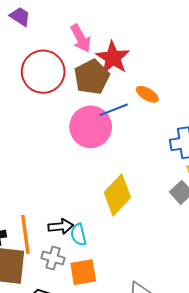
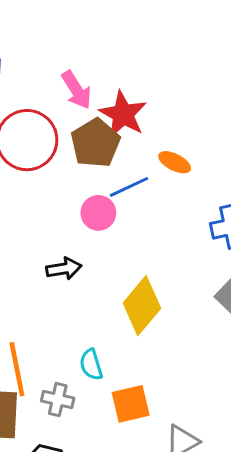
pink circle: (91, 127) -> (98, 213), size x0.6
black arrow: (61, 226) -> (64, 269), moved
orange square: (83, 272) -> (131, 404), moved

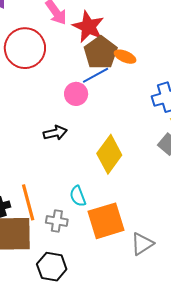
brown pentagon: (95, 143) -> (101, 53), moved
orange square: (131, 404) -> (106, 221), size x1.4

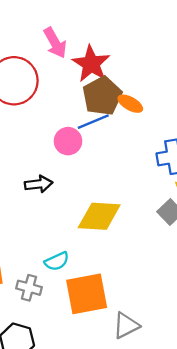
yellow diamond: (109, 154) -> (99, 216), turned 51
cyan semicircle: (78, 196) -> (57, 261), turned -100

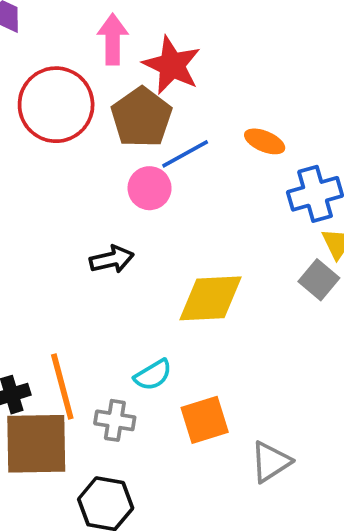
pink arrow: (55, 43) -> (113, 39), turned -144
brown pentagon: (102, 96) -> (141, 117), moved
orange ellipse: (130, 104) -> (265, 141), moved
orange square: (87, 294) -> (205, 420), size x0.7

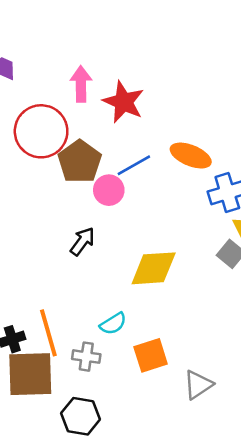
brown pentagon: (141, 117) -> (80, 162), moved
orange ellipse: (265, 141) -> (191, 156), size x1.4
black arrow: (112, 259) -> (82, 241), turned -40

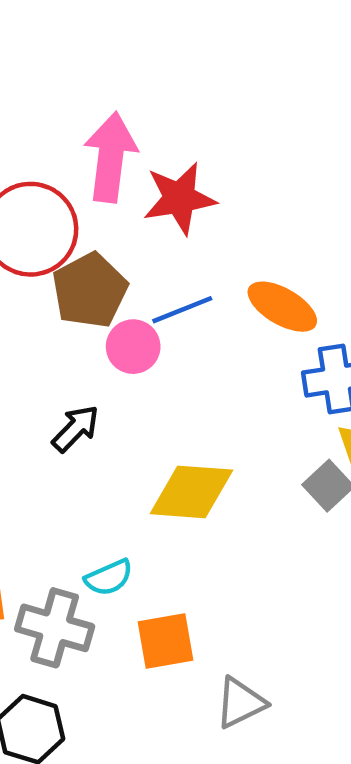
pink arrow: (81, 84) -> (111, 157), size x1.4
red star: (123, 102) -> (179, 198), turned 30
gray cross: (86, 357) -> (55, 628), size x1.5

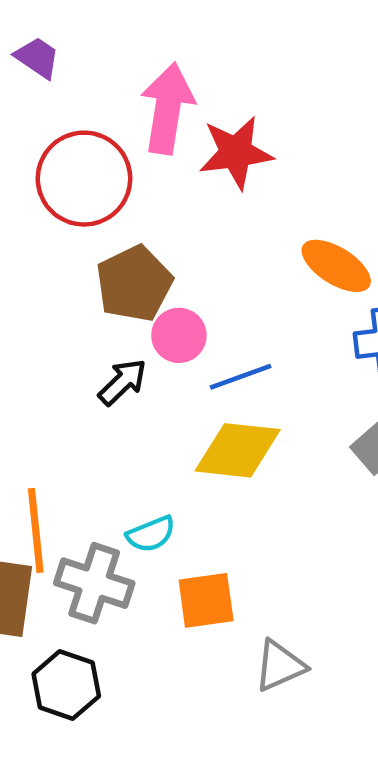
brown pentagon: (90, 290) -> (134, 284), moved
blue line: (182, 310) -> (241, 377), moved
pink circle: (133, 347) -> (179, 335), moved

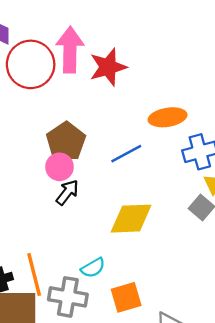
red circle: (84, 179) -> (31, 64), moved
orange ellipse: (336, 266) -> (168, 117), turned -33
pink circle: (179, 335) -> (60, 167), moved
blue line: (241, 377) -> (126, 154), moved

